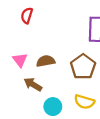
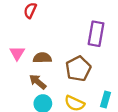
brown arrow: (33, 84) -> (38, 82), moved

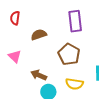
brown semicircle: (42, 58) -> (39, 35), moved

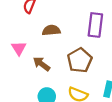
brown arrow: (39, 75) -> (42, 64), moved

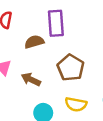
purple rectangle: (95, 25) -> (56, 23), moved

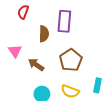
brown semicircle: (34, 42) -> (44, 34), turned 98

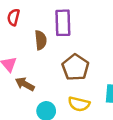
brown arrow: (36, 65) -> (25, 84), moved

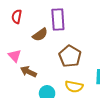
brown semicircle: (41, 40) -> (40, 35), turned 63

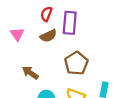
red semicircle: (17, 17) -> (46, 14), moved
pink triangle: (15, 56) -> (17, 34), moved

